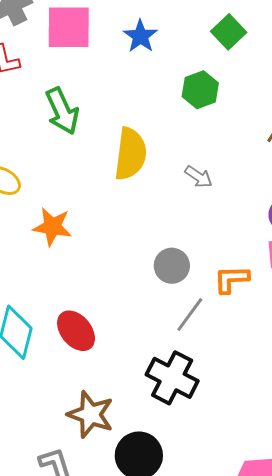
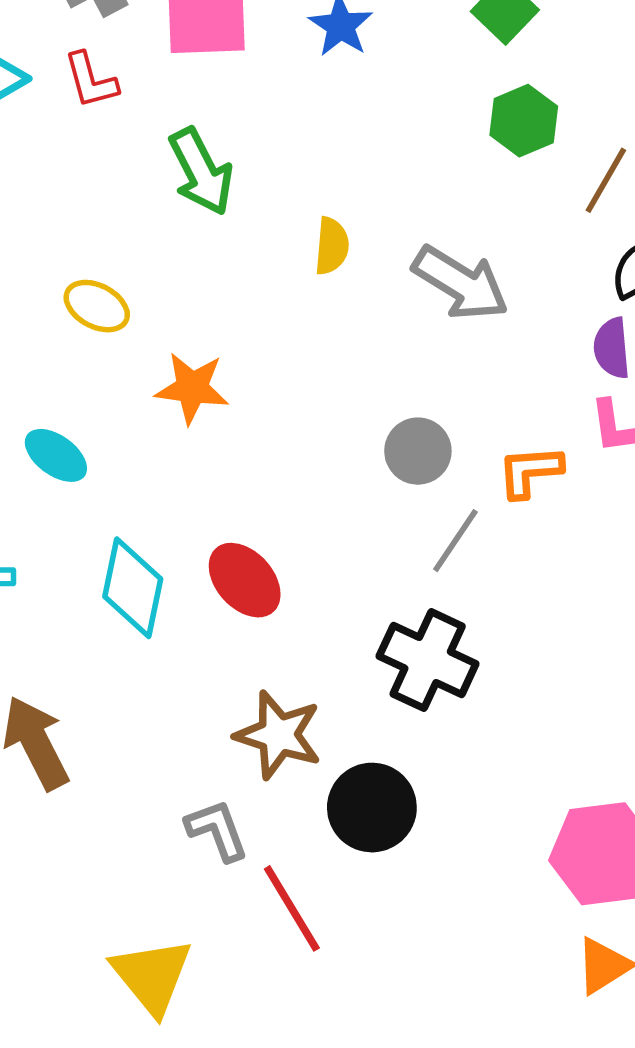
green hexagon: (200, 90) -> (524, 121), moved
yellow semicircle: (130, 154) -> (332, 246), size x0.6
gray arrow: (199, 177) -> (461, 283), size x1.8

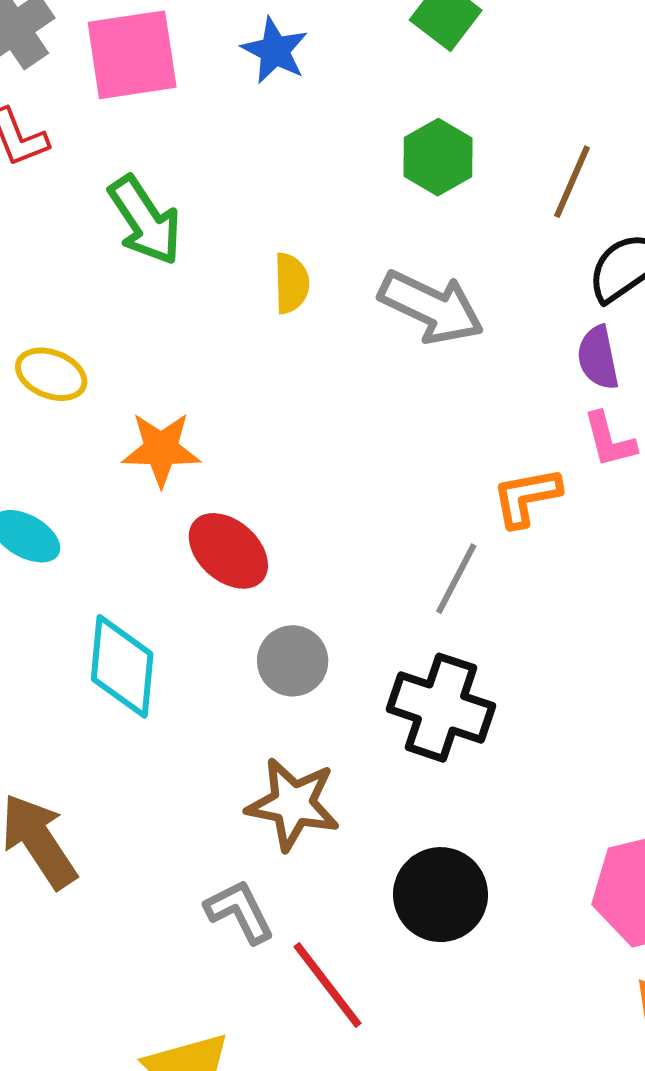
green hexagon: (524, 121) -> (438, 157), moved
gray circle: (418, 451) -> (293, 661), moved
red ellipse: (245, 580) -> (228, 551), moved
black circle: (372, 808) -> (441, 895), moved

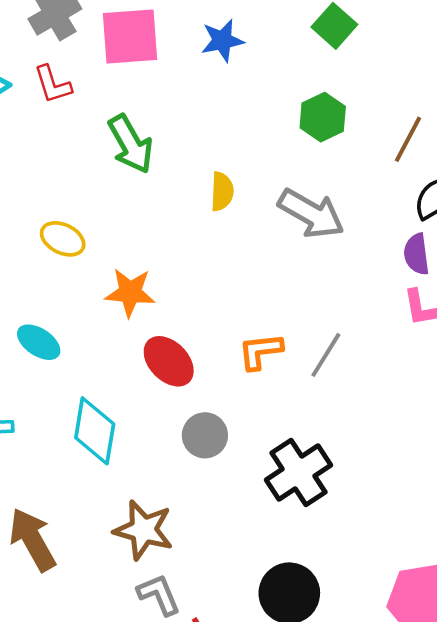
blue star: (275, 51) -> (222, 40), turned 30
orange L-shape: (526, 497) -> (260, 351), moved
gray line: (456, 579) -> (326, 355), moved
black cross: (441, 708) -> (299, 473), turned 34
brown star: (293, 804) -> (143, 530), moved

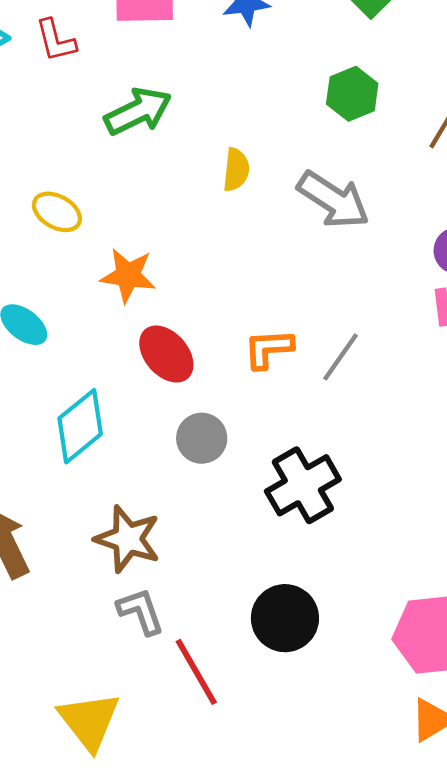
green arrow: (131, 144) -> (138, 111), turned -90
cyan diamond: (95, 431) -> (80, 426), turned 38

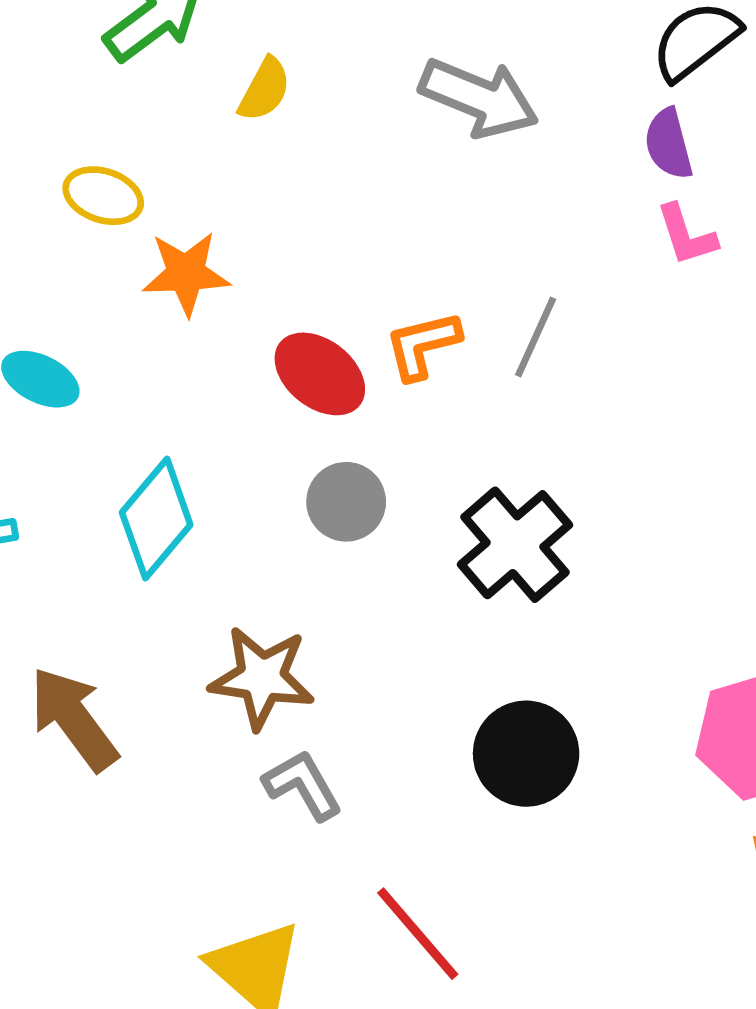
yellow semicircle: (236, 170) -> (265, 90), moved, turned 33
yellow ellipse: (57, 212) -> (103, 196), moved
red ellipse: (166, 354) -> (320, 374), moved
red line: (196, 672) -> (418, 934), moved

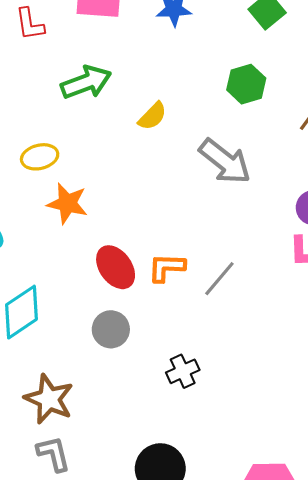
yellow semicircle: (265, 90) -> (152, 116), moved
yellow ellipse: (103, 196) -> (40, 157), turned -48
black cross: (515, 545) -> (183, 371), size x0.6

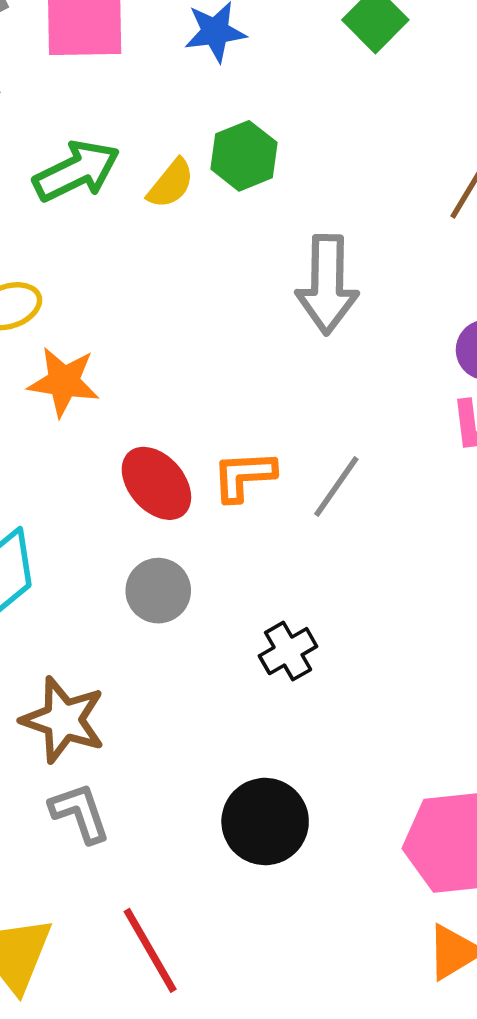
green hexagon: (246, 84) -> (244, 156), moved
yellow semicircle: (152, 116) -> (171, 184), moved
gray arrow: (225, 161) -> (327, 285), turned 58

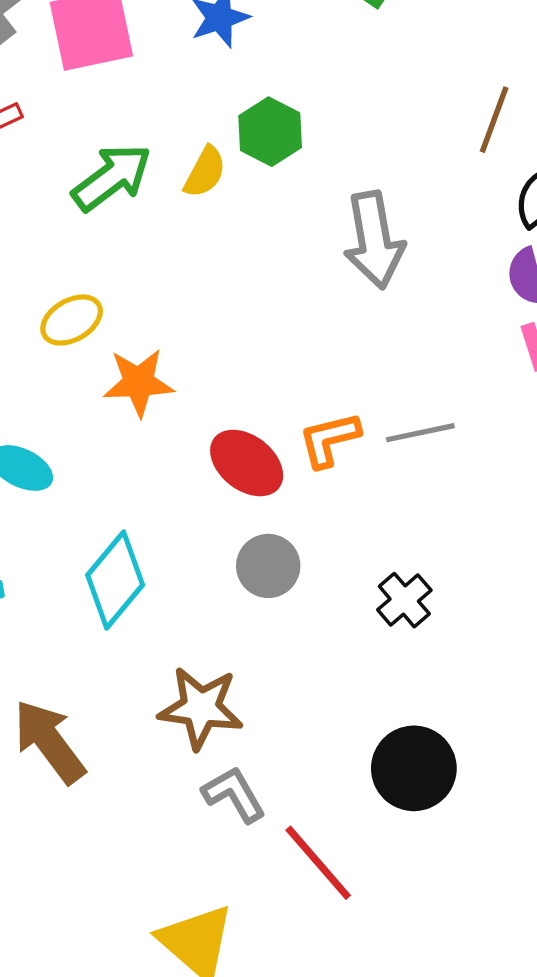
gray line: (336, 486) -> (420, 433), turned 54
red line: (150, 950) -> (318, 863), moved

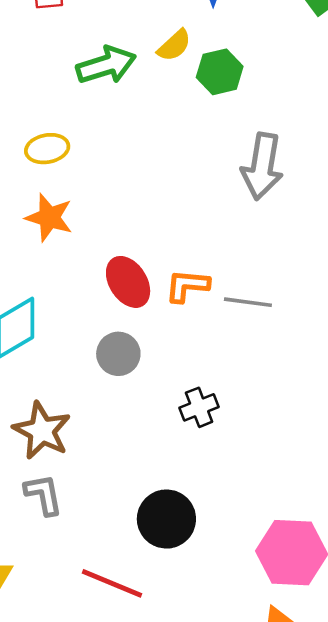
yellow semicircle: (205, 172) -> (174, 45), moved
orange star: (139, 382) -> (49, 217), moved
red line: (318, 863) -> (112, 583), moved, turned -46

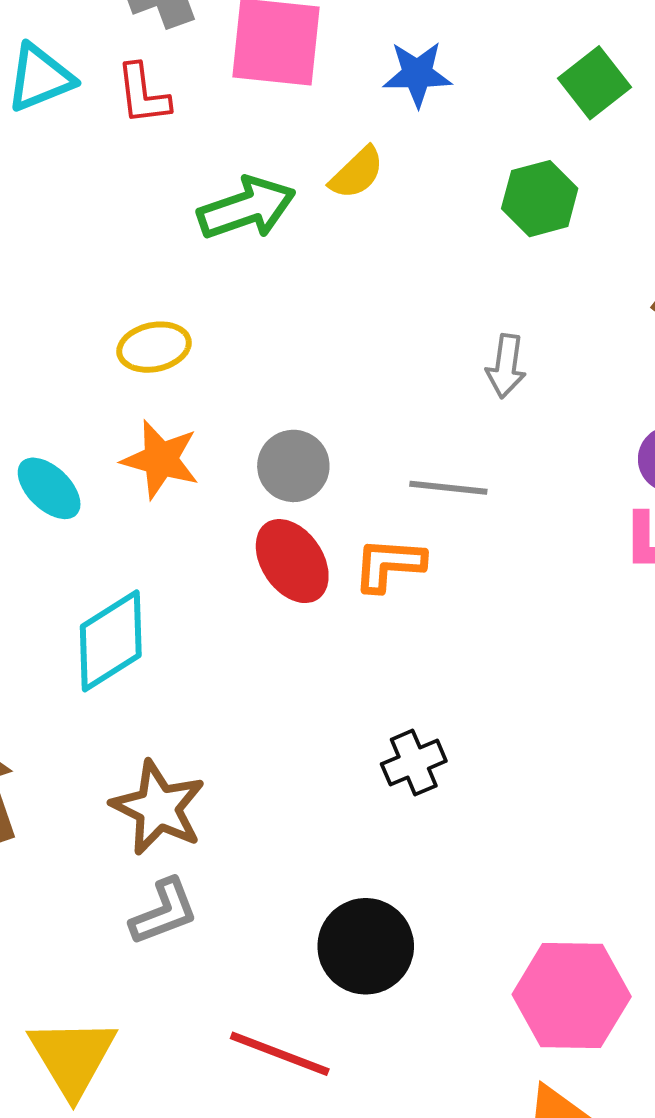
green hexagon: (220, 72) -> (540, 199), moved
gray arrow: (262, 166) -> (506, 366), size x0.6
gray line: (248, 302) -> (448, 488), moved
gray circle: (118, 354) -> (293, 466), moved
gray L-shape: (43, 494) -> (164, 912), turned 81

